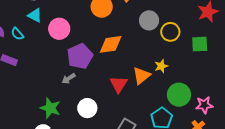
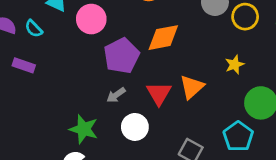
orange triangle: (141, 76) -> (192, 87), moved
gray arrow: (69, 79) -> (116, 95), moved
red triangle: (119, 84) -> (159, 93), moved

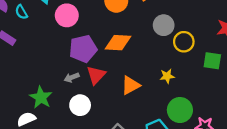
red triangle: (159, 93) -> (96, 75), moved

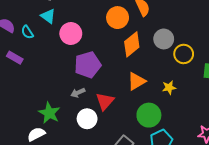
orange diamond: (118, 43) -> (132, 44), moved, turned -40
red triangle: (96, 75) -> (105, 101), moved
orange triangle: (130, 85) -> (137, 81), moved
green circle: (180, 110) -> (149, 115), moved

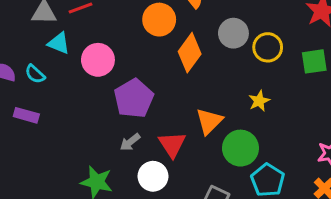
orange triangle: (137, 81) -> (209, 121), moved

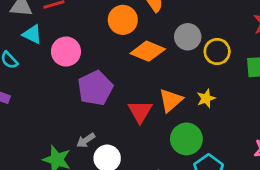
orange diamond: (190, 53) -> (148, 51), turned 72
orange triangle: (209, 121) -> (171, 100), moved
gray arrow: (130, 142) -> (86, 140), moved
red triangle: (172, 144) -> (140, 112), moved

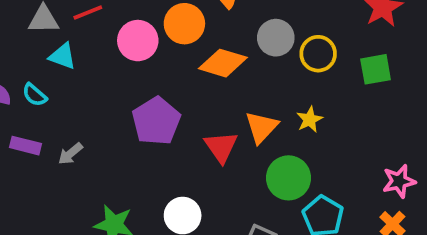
pink circle: (66, 52) -> (138, 41), moved
gray arrow: (86, 140) -> (70, 154), moved

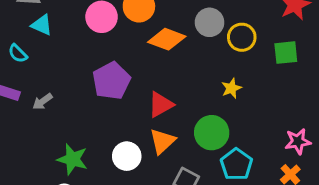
orange triangle: (261, 127) -> (162, 141), moved
red triangle: (221, 147) -> (161, 105), turned 32

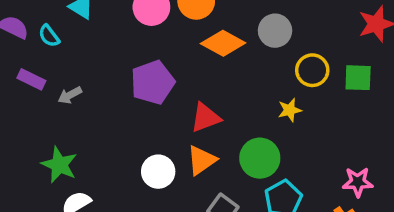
yellow circle: (242, 37) -> (312, 70), moved
green star: (72, 159) -> (59, 165), moved

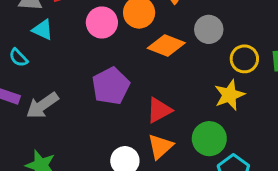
gray arrow: (70, 95) -> (42, 105), size x1.6
yellow star: (290, 110) -> (229, 95), size x1.5

